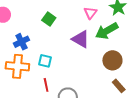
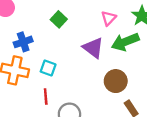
brown circle: (112, 60) -> (116, 81), moved

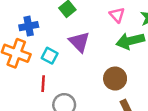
pink triangle: (109, 18) -> (117, 15), turned -35
purple triangle: (93, 48) -> (79, 42), moved

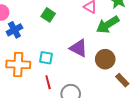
blue cross: (29, 26) -> (14, 30), moved
purple triangle: (79, 42) -> (79, 48), moved

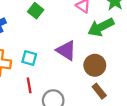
brown rectangle: (122, 80) -> (99, 91), moved

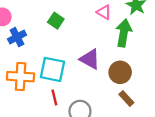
green arrow: (101, 27) -> (124, 33), turned 130
cyan square: (29, 58) -> (53, 69), size x1.6

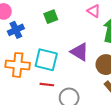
green square: (56, 21) -> (51, 17), turned 32
red line: (54, 97) -> (47, 85), turned -72

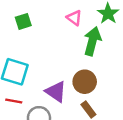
purple triangle: (80, 52) -> (56, 92), moved

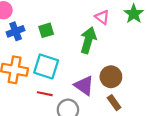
green square: (23, 21) -> (46, 30), moved
green arrow: (92, 41) -> (88, 40), moved

